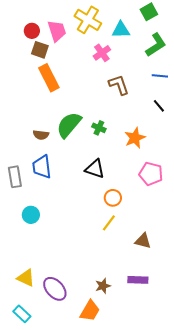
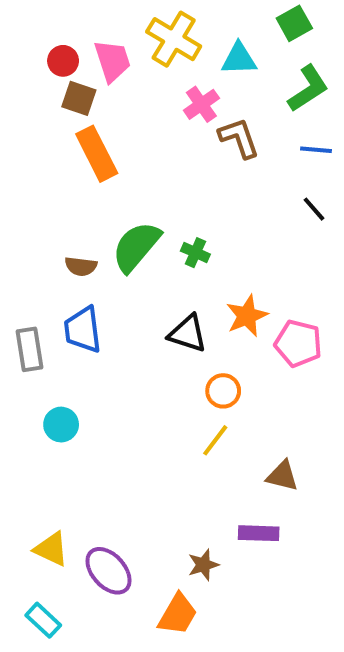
brown L-shape: (119, 85) -> (239, 138), moved
orange star: (135, 138) -> (247, 316), moved
purple rectangle: (138, 280) -> (259, 533), moved

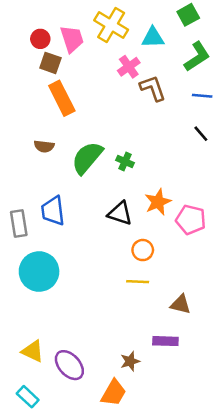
brown semicircle: (81, 266) -> (44, 146), moved
cyan circle: (61, 425) -> (39, 272), size x1.8
yellow line: (215, 440) -> (138, 282), turned 55

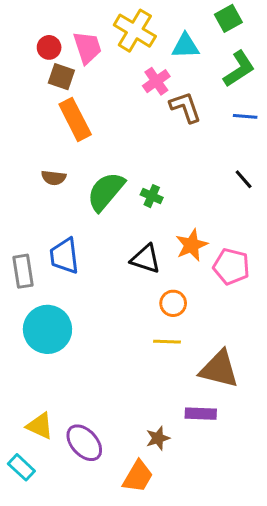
black line: (201, 134) -> (244, 179), moved
brown triangle: (181, 304) -> (219, 369), size x1.6
cyan rectangle: (28, 397) -> (21, 467), moved

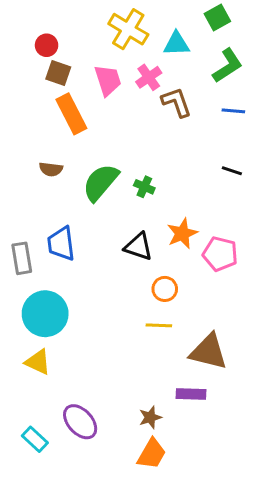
pink trapezoid: (87, 47) -> (108, 80), moved
black line: (244, 179) -> (232, 171), turned -30
yellow triangle: (40, 426) -> (38, 362), moved
cyan rectangle: (21, 467) -> (35, 439), moved
orange trapezoid: (138, 476) -> (152, 454), moved

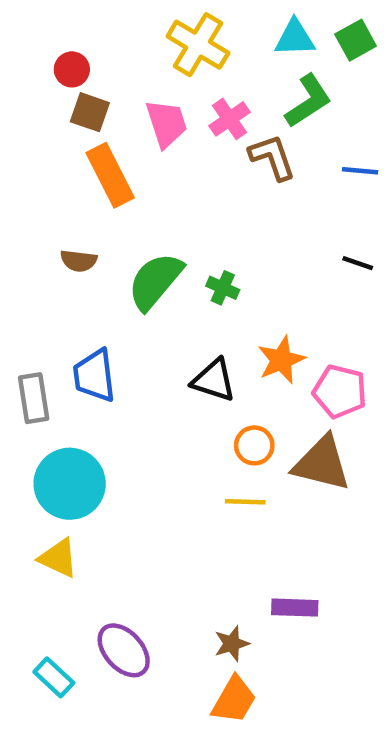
green square: (217, 18) -> (356, 40), moved
cyan triangle: (176, 44) -> (295, 38), moved
green L-shape: (227, 66) -> (308, 101), moved
brown triangle: (209, 352) -> (322, 463), moved

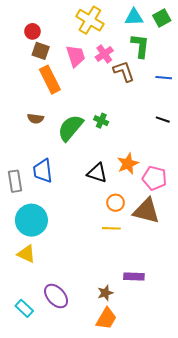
green L-shape: (308, 101) -> (140, 46), turned -50
green cross: (223, 288) -> (101, 121), moved

